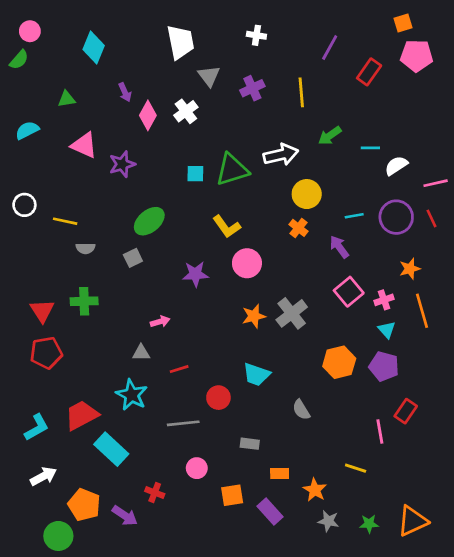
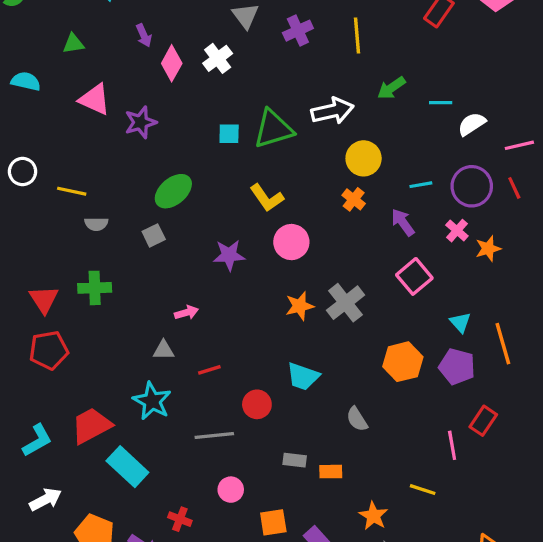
cyan semicircle: (27, 130) -> (26, 81), turned 40
pink cross: (384, 300) -> (457, 231), moved, turned -30
orange line: (422, 311) -> (503, 344), moved
orange rectangle: (280, 474) -> (331, 472), moved

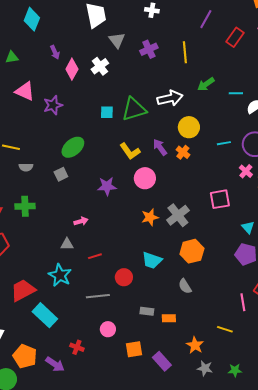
purple arrow: (403, 222) -> (160, 147), moved
pink square: (414, 276) -> (220, 199), turned 30
orange hexagon: (403, 362) -> (192, 251), moved

